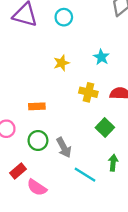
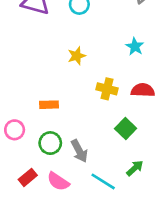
cyan star: (101, 57) -> (135, 47), moved
green arrow: (113, 163) -> (135, 168), turned 42
pink semicircle: (37, 187) -> (58, 181), moved

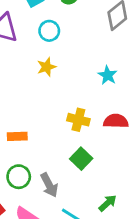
yellow star: (77, 56) -> (46, 67), moved
green square: (126, 129) -> (81, 159), moved

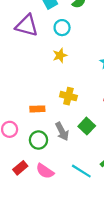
yellow cross: (78, 120) -> (68, 96), moved
gray arrow: (49, 185) -> (62, 131), moved

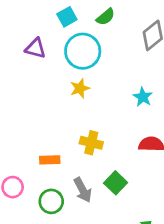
purple triangle: (27, 25) -> (35, 48), size x0.7
cyan circle: (62, 28) -> (83, 51), size x1.6

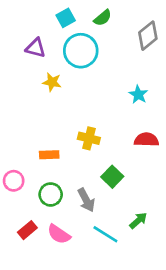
yellow star: (80, 88) -> (52, 82), moved, turned 30
gray arrow: (83, 190) -> (86, 200), moved

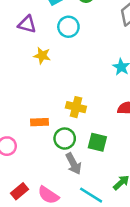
cyan circle: (81, 51) -> (68, 27), size x0.7
green square: (112, 177) -> (97, 142), turned -30
green circle: (51, 194) -> (65, 139), moved

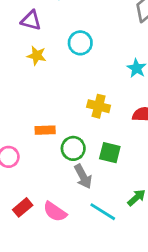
cyan circle: (68, 27) -> (80, 43), moved
yellow star: (42, 56) -> (37, 56), moved
yellow cross: (76, 107) -> (99, 106), moved

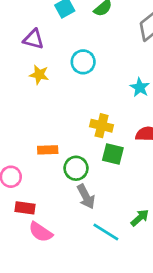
green square: (110, 153) -> (113, 154), moved
red rectangle: (23, 207) -> (25, 208), moved, turned 48
pink semicircle: (55, 212) -> (41, 232), moved

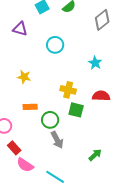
yellow star: (39, 75) -> (24, 77), moved
red rectangle: (25, 208) -> (14, 148), turned 40
cyan line: (106, 232) -> (55, 177), moved

